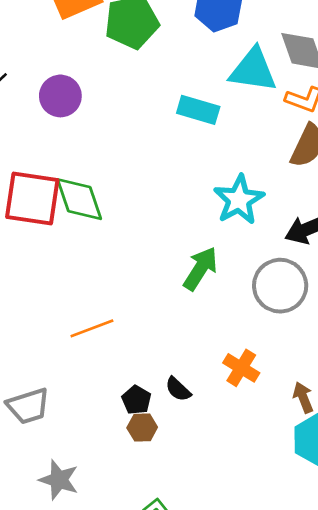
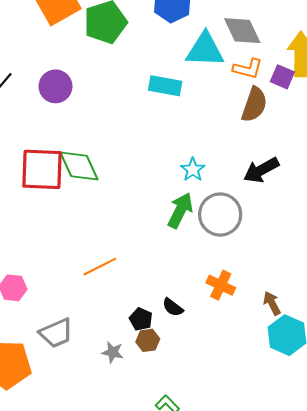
cyan star: (239, 200) -> (193, 170), moved, size x0.6
gray circle: (280, 286) -> (220, 215), moved
gray star: (59, 480) -> (113, 352), moved, size x0.7

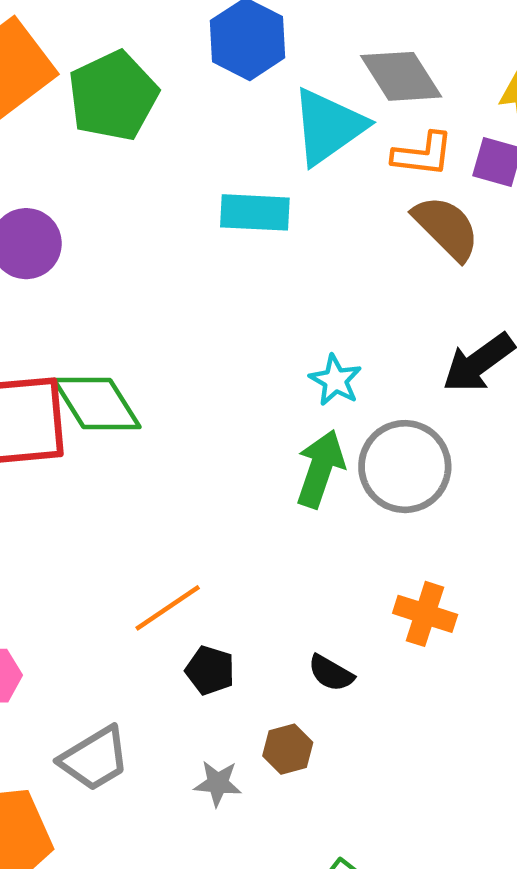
cyan triangle: (205, 50) -> (328, 126), turned -30
brown semicircle: (254, 105) -> (446, 228), turned -57
black pentagon: (141, 319) -> (210, 670), moved

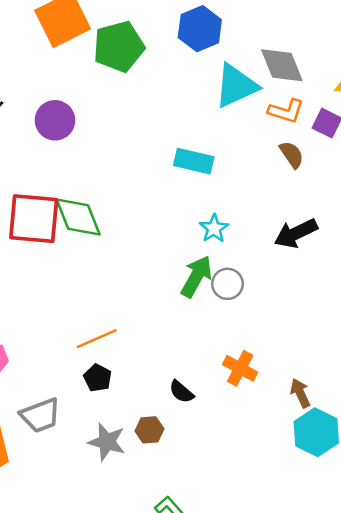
cyan rectangle: (255, 212) -> (194, 161), moved
brown semicircle: (446, 228) -> (292, 155), size x0.7
gray circle: (405, 467) -> (227, 284), moved, size x0.6
black pentagon: (210, 670) -> (98, 378), moved
gray star: (218, 783) -> (107, 442), size x1.4

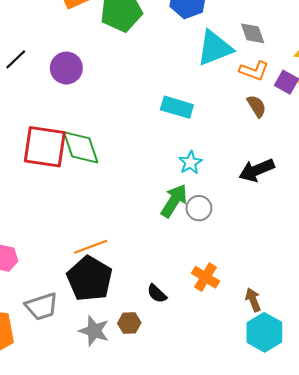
gray diamond: (282, 65) -> (253, 33), size x0.7
black pentagon: (98, 378) -> (90, 279), size x2.0

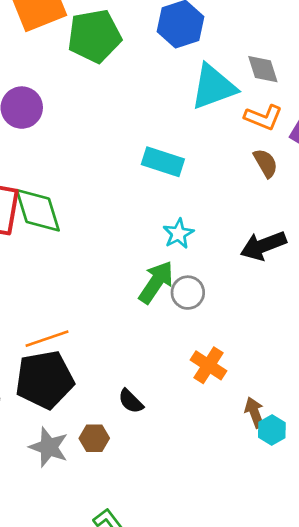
orange cross: (205, 277) -> (209, 365), moved
black pentagon: (90, 279) -> (45, 380), turned 30
cyan hexagon: (264, 332) -> (272, 430), moved, size x0.6

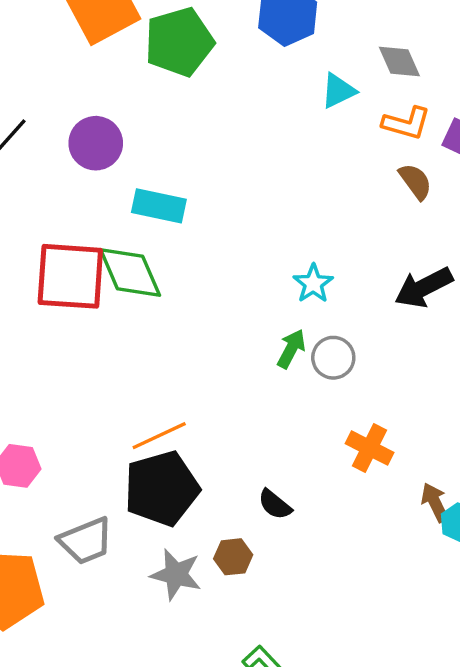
cyan triangle: (213, 87) -> (338, 91), size x0.6
cyan rectangle: (163, 162) -> (159, 206), moved
green arrow: (156, 282) -> (291, 349), size x0.7

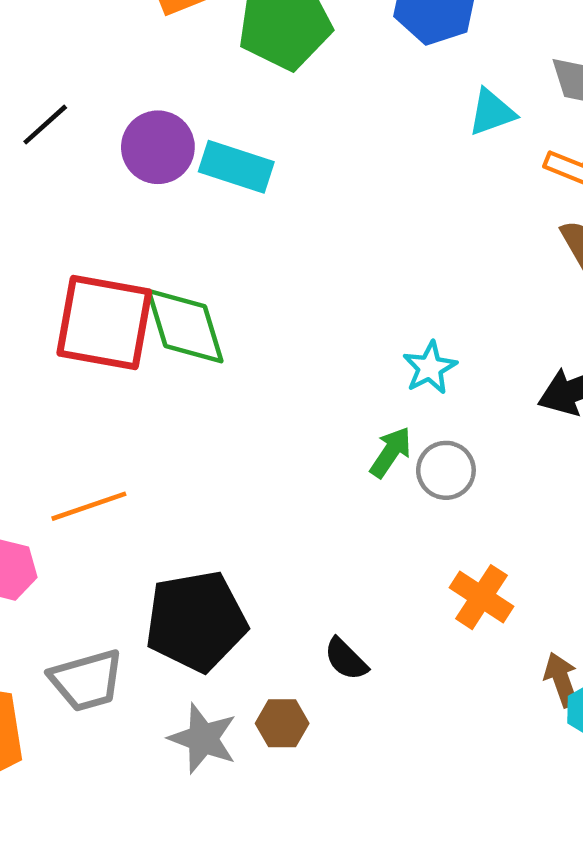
cyan rectangle: (159, 206) -> (236, 167), moved
orange line: (159, 436) -> (89, 506), moved

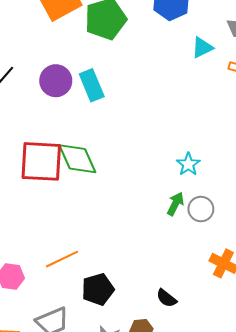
cyan rectangle: (236, 167) -> (92, 85), turned 56
orange line: (89, 506) -> (62, 259), moved
black pentagon: (196, 621) -> (98, 289), size x0.7

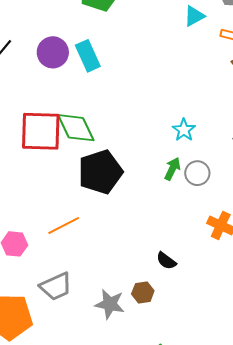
black pentagon: (98, 289) -> (100, 172), moved, size x1.4

